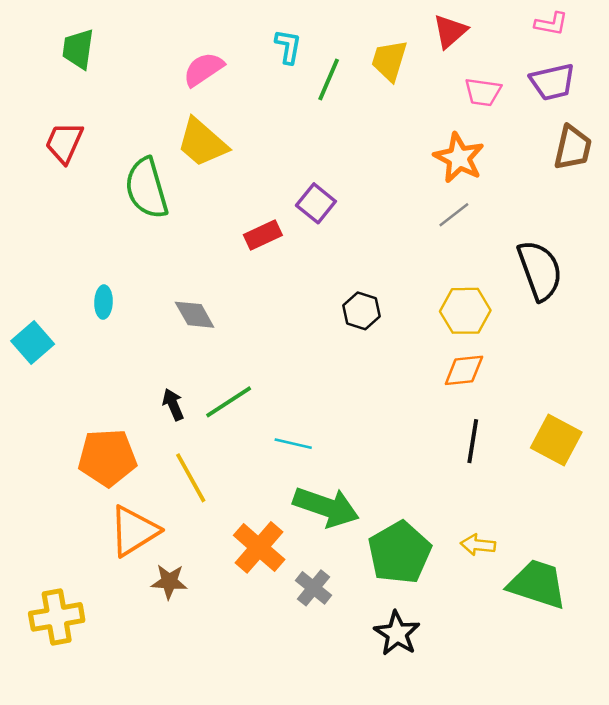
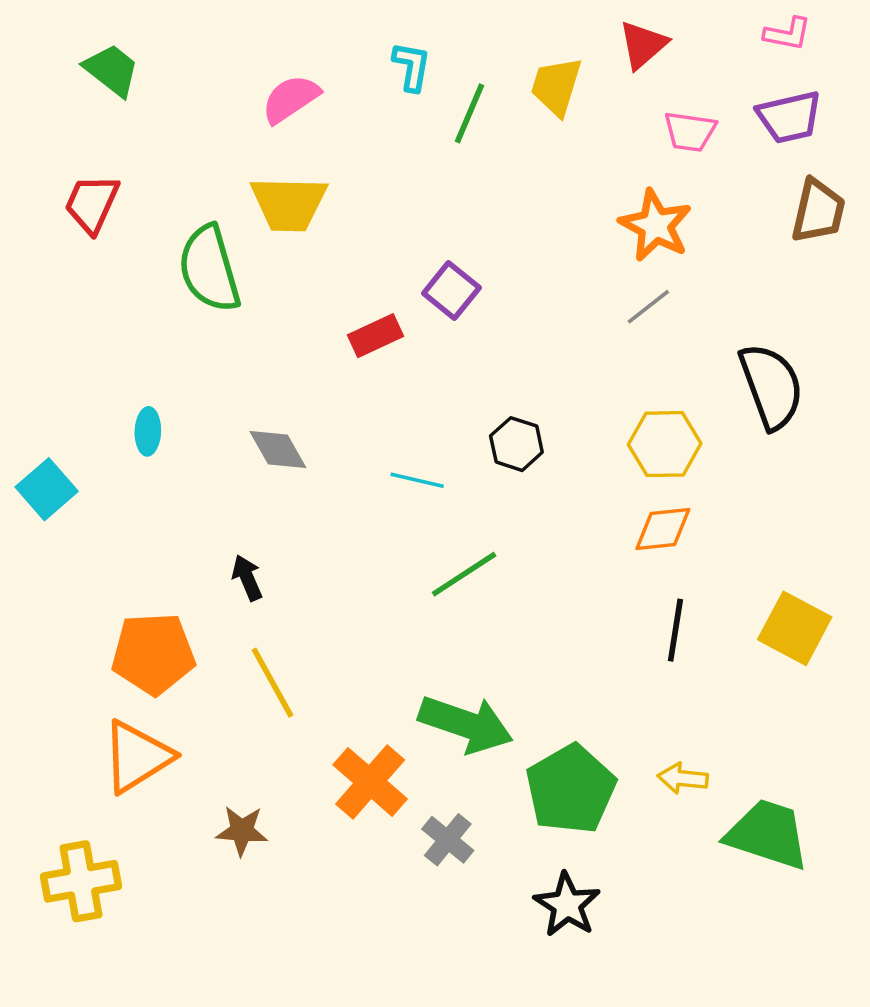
green trapezoid: (78, 49) -> (112, 70), turned 120
yellow trapezoid: (202, 143) -> (289, 204), turned -40
green line: (229, 402) -> (464, 574), moved
cyan line: (293, 444) -> (417, 480), moved
orange triangle: (134, 531) -> (137, 757), moved

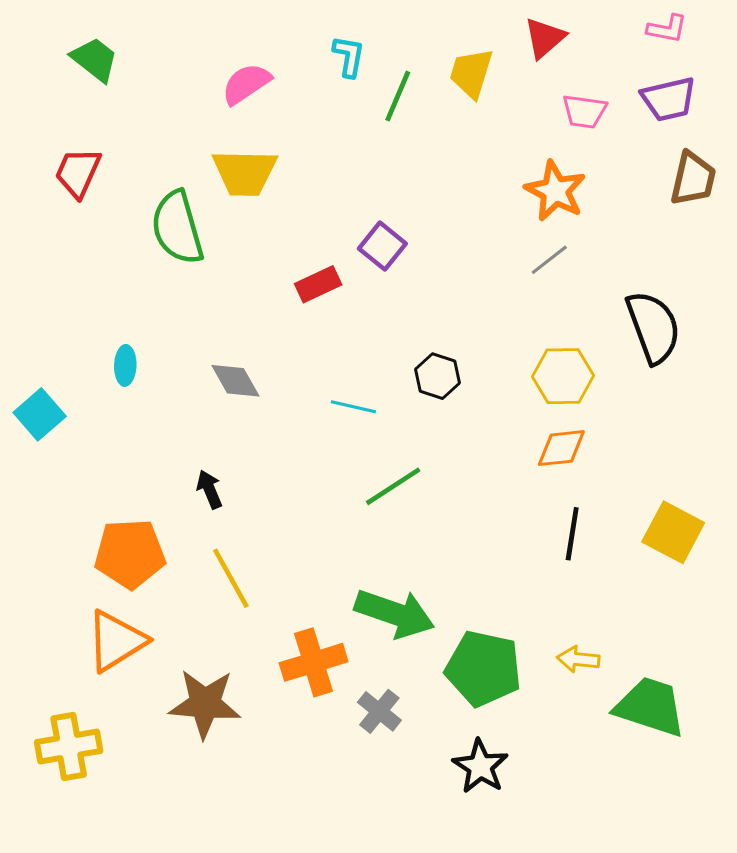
orange cross: (370, 782) -> (314, 662), turned 32
green pentagon: (571, 789) -> (483, 668), turned -30
brown star: (242, 831) -> (205, 704), size x1.6

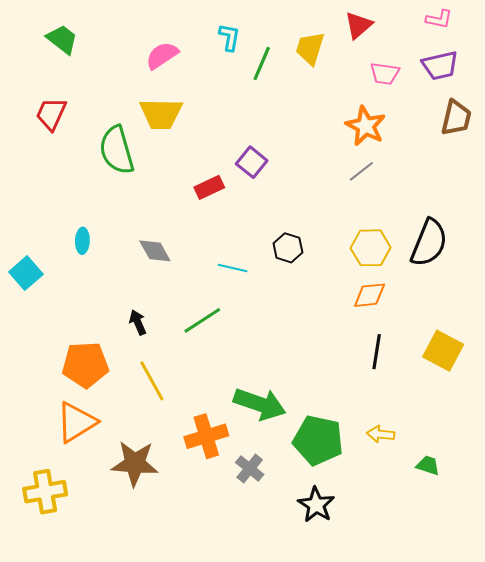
black semicircle: (653, 327) -> (429, 243), moved, turned 42
green line: (393, 486) -> (202, 320), moved
green trapezoid: (650, 707) -> (428, 465), size x0.5

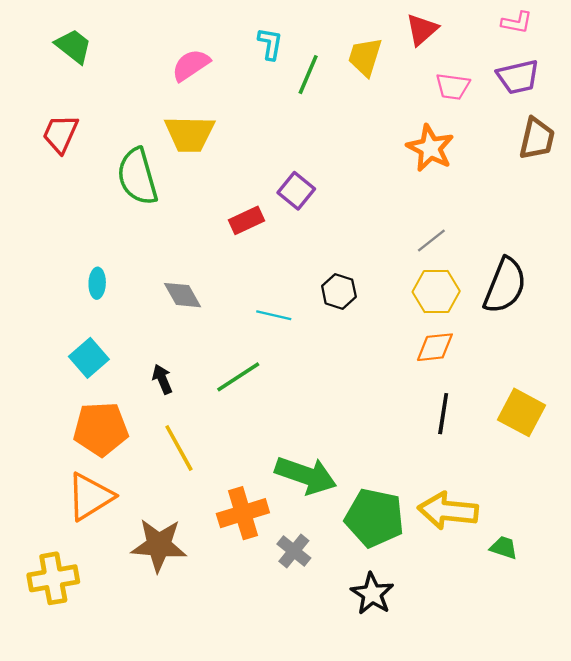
gray line: (361, 171) -> (431, 241), moved
cyan square: (26, 273) -> (89, 358), moved
yellow arrow: (381, 434) -> (448, 511), size x1.8

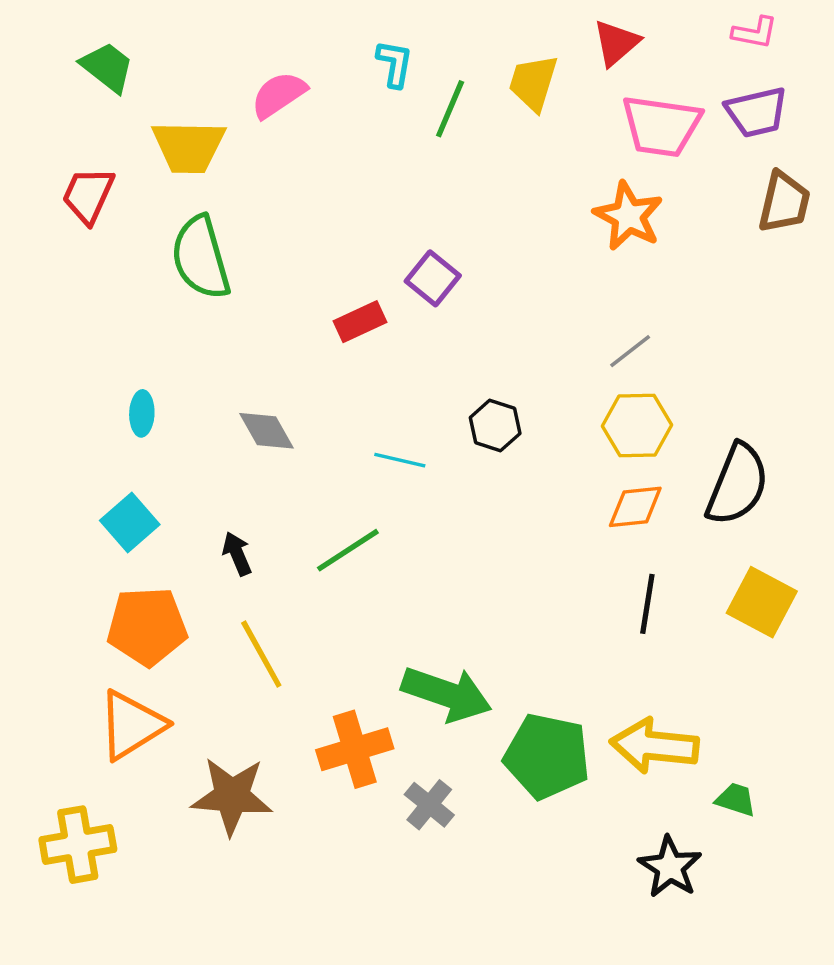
pink trapezoid: (453, 86) -> (661, 126), size x1.6
yellow trapezoid: (190, 134) -> (189, 147), moved
black semicircle: (505, 286) -> (737, 484), moved
black star: (372, 594) -> (670, 867), moved

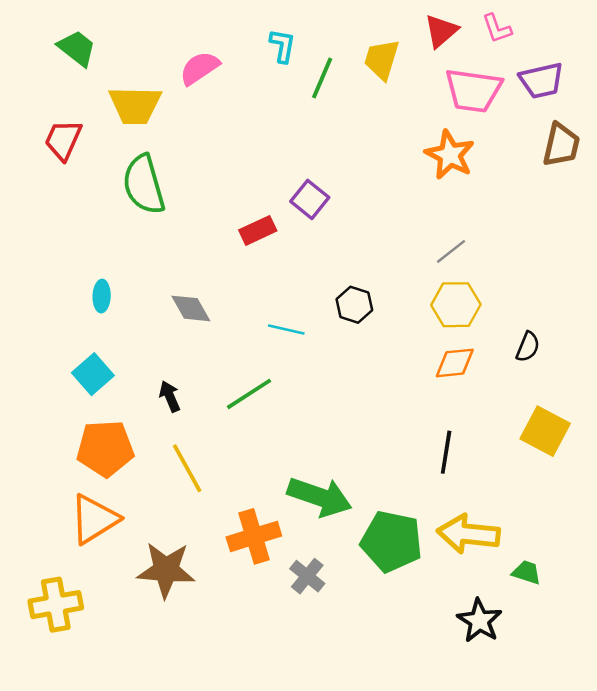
pink L-shape: (755, 32) -> (497, 28), moved, turned 60
black semicircle: (737, 484) -> (528, 347), size x0.5
black line: (647, 604) -> (446, 452), moved

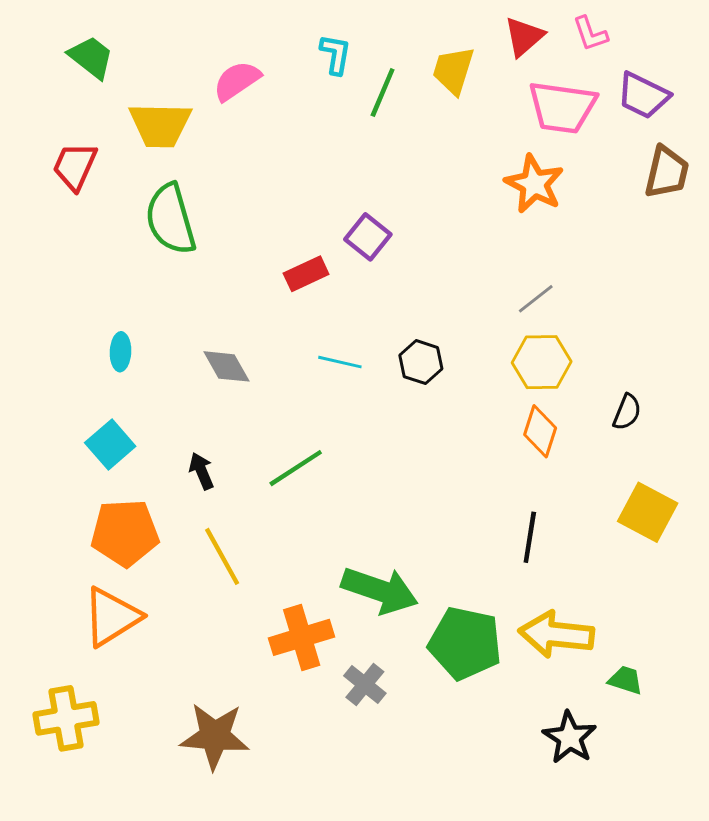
purple trapezoid: (541, 80) -> (643, 96), turned 39
cyan line: (286, 330) -> (340, 362), moved
orange diamond: (455, 363) -> (540, 431), turned -66
brown star: (166, 570) -> (215, 736), moved

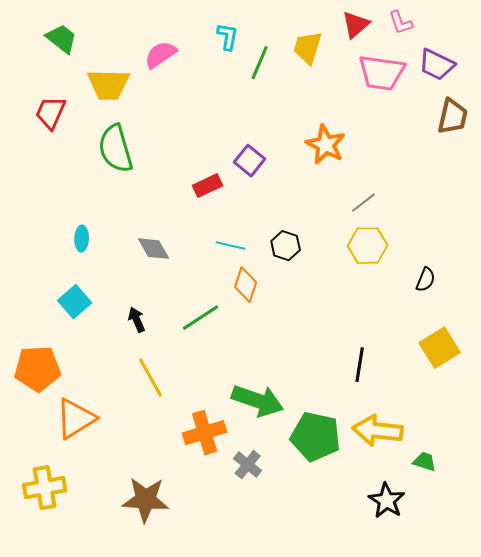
orange star: (534, 184) -> (326, 145), moved
orange diamond: (540, 431) -> (246, 285), moved
yellow square: (648, 512) -> (440, 348), turned 30
orange pentagon: (125, 533) -> (38, 369), moved

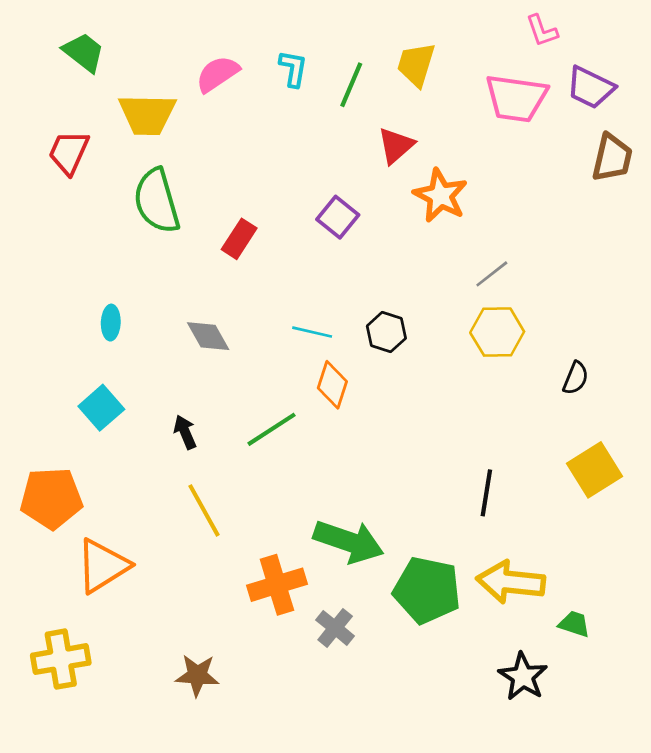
red triangle: (356, 25) -> (396, 146), moved
cyan L-shape: (228, 37) -> (293, 69), moved
red rectangle: (208, 186) -> (239, 239), moved, turned -32
brown star: (146, 500) -> (197, 675), size x0.7

